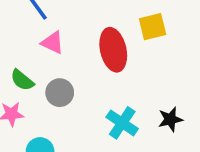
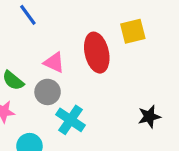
pink triangle: (53, 43) -> (54, 62), moved
cyan cross: (122, 123) -> (71, 120), moved

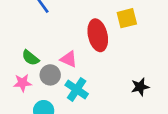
pink triangle: (54, 62) -> (69, 59), moved
gray circle: (48, 92) -> (50, 75), moved

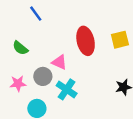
yellow square: (127, 18) -> (120, 40), moved
green semicircle: (30, 58) -> (20, 48), moved

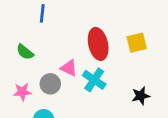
blue line: (36, 14) -> (42, 13), turned 42
cyan cross: (67, 89) -> (94, 80), moved

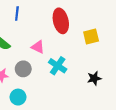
red ellipse: (98, 44) -> (61, 21), moved
pink triangle: (69, 68) -> (38, 47), moved

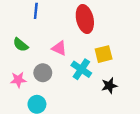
yellow square: (91, 37) -> (104, 54), moved
black star: (94, 78) -> (109, 86), moved

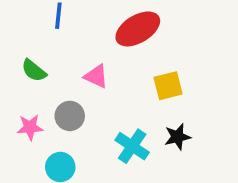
red ellipse: (85, 19) -> (138, 29), turned 72
cyan cross: (81, 69) -> (132, 146), moved

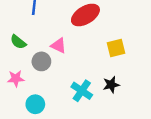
yellow square: (168, 86) -> (116, 48), moved
gray circle: (70, 116) -> (41, 61), moved

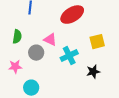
green semicircle: (18, 42) -> (17, 37), turned -120
cyan cross: (82, 91) -> (69, 56), moved, turned 30

